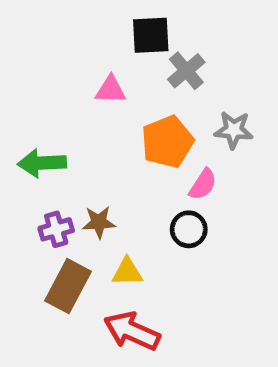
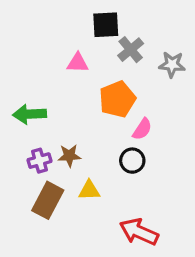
gray star: (234, 130) -> (172, 64), moved
red arrow: (132, 331) -> (139, 232), moved

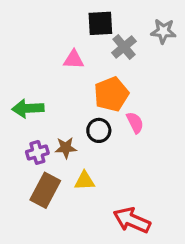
gray star: (172, 64) -> (163, 31), moved
pink semicircle: (142, 129) -> (135, 123), turned -60
black circle: (132, 161) -> (99, 130), moved

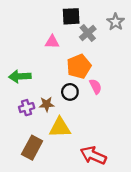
gray star: (163, 31) -> (116, 22), turned 30
yellow triangle: (85, 181) -> (60, 128), size x1.5
brown rectangle: (45, 190) -> (32, 148), moved

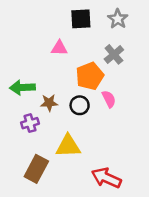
gray star: (116, 22) -> (118, 19), moved
gray cross: (88, 33) -> (114, 54), moved
brown star: (47, 104) -> (49, 103), moved

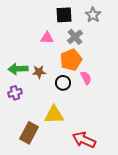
gray cross: (114, 54) -> (75, 37), moved
brown star: (49, 103) -> (39, 72), moved
purple cross: (30, 123) -> (15, 93), moved

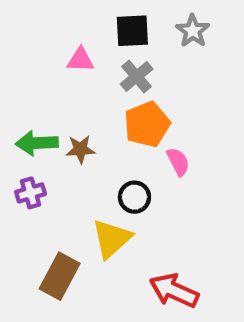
gray cross: (75, 37) -> (137, 77), moved
pink triangle: (47, 38) -> (80, 60), moved
black circle: (63, 83) -> (134, 197), moved
yellow triangle: (54, 115) -> (112, 239), turned -40

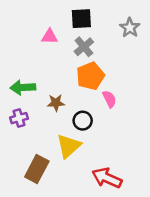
gray star: (193, 31) -> (130, 28), moved
brown star: (80, 149) -> (56, 103), moved

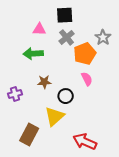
gray star: (130, 28) -> (103, 37), moved
orange pentagon: (90, 76) -> (85, 54), moved
green arrow: (23, 87) -> (33, 54), moved

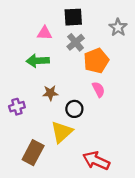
gray star: (103, 37) -> (118, 27), moved

